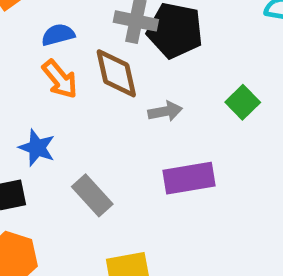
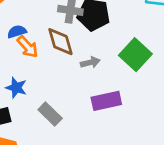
blue semicircle: (58, 35) -> (17, 32), moved
green square: (243, 102) -> (135, 55), size x1.6

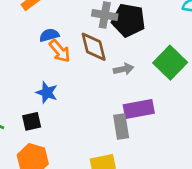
gray rectangle: (50, 114) -> (121, 127), moved, turned 35

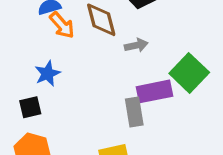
green square: (170, 63) -> (189, 73), moved
blue star: (47, 93) -> (47, 74), turned 30

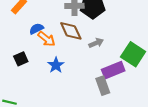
blue star: (47, 74) -> (56, 65), moved
black square: (30, 107) -> (21, 59), moved

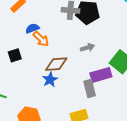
brown diamond: (71, 31) -> (56, 64), moved, turned -75
blue star: (56, 65) -> (50, 80), moved

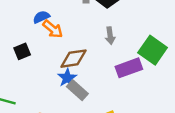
gray arrow: (87, 48) -> (110, 36), turned 104
gray rectangle: (90, 89) -> (77, 90), moved, turned -30

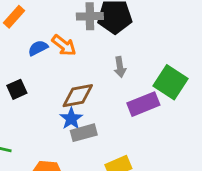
orange arrow: (53, 29) -> (64, 45), moved
gray rectangle: (77, 90) -> (84, 133), turned -55

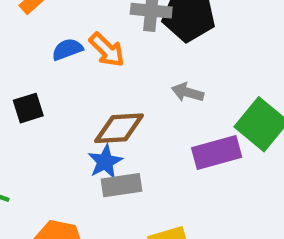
gray arrow: (120, 67) -> (188, 92), turned 108

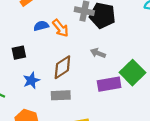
brown diamond: (119, 128) -> (62, 67), turned -35
blue star: (105, 162) -> (31, 80), moved

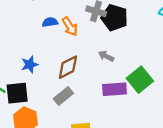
black square: (19, 53) -> (17, 93), moved, size x1.5
blue star: (31, 80) -> (30, 64), moved
gray rectangle: (61, 95) -> (63, 96), turned -42

